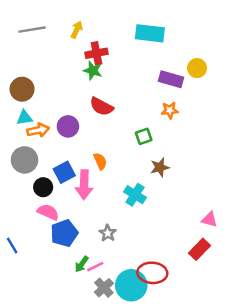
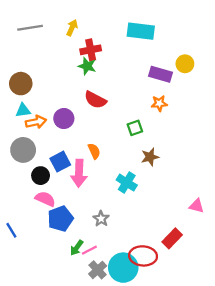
red rectangle: (200, 249) -> (172, 238), moved

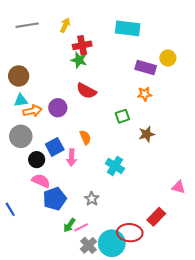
brown star: (150, 157) -> (147, 134), moved
pink arrow: (79, 173) -> (72, 157), size x0.7

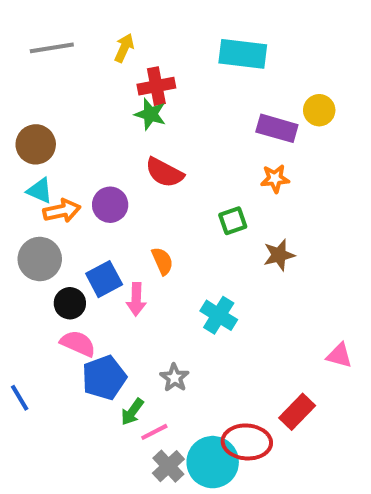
cyan triangle: (21, 100) -> (40, 191), turned 32
green arrow: (69, 225) -> (132, 412), moved

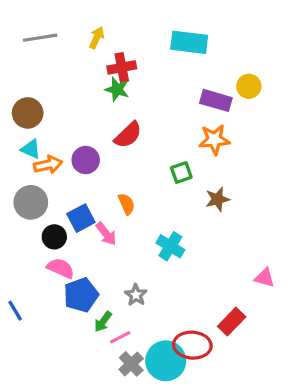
red semicircle: (164, 173) -> (128, 135), turned -72
orange star: (275, 179) -> (214, 140), size x1.4
pink arrow: (136, 299) -> (106, 234), turned -40

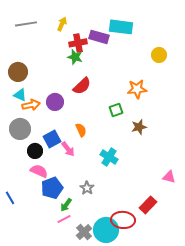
purple rectangle: (216, 100) -> (99, 37), moved
pink line: (120, 337) -> (64, 219), moved

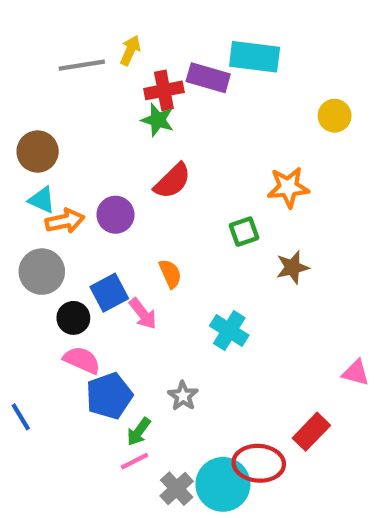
gray line: (26, 24) -> (82, 65), moved

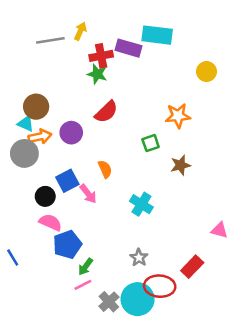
brown circle: (38, 152) -> (36, 107), moved
gray circle: (42, 272) -> (24, 153), moved
gray star: (183, 396) -> (139, 258), moved

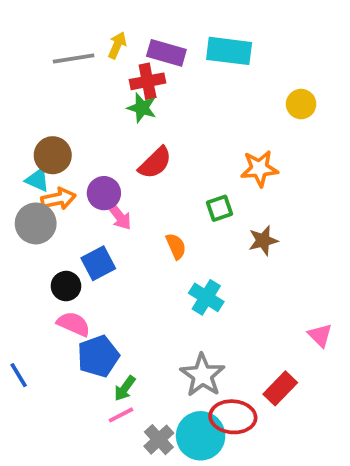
purple rectangle: (128, 48) -> (166, 53), moved
orange semicircle: (105, 169) -> (176, 246), moved
pink arrow: (88, 194) -> (119, 216), moved
pink triangle: (220, 230) -> (320, 335), turned 30
gray star: (139, 258) -> (202, 375), size x1.6

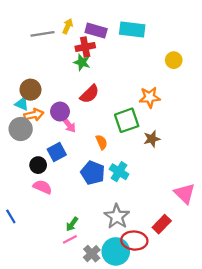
green square: (220, 208) -> (127, 120), size x1.6
pink triangle: (320, 335) -> (185, 194), size x1.5
blue pentagon: (98, 356) -> (93, 173), moved, turned -30

